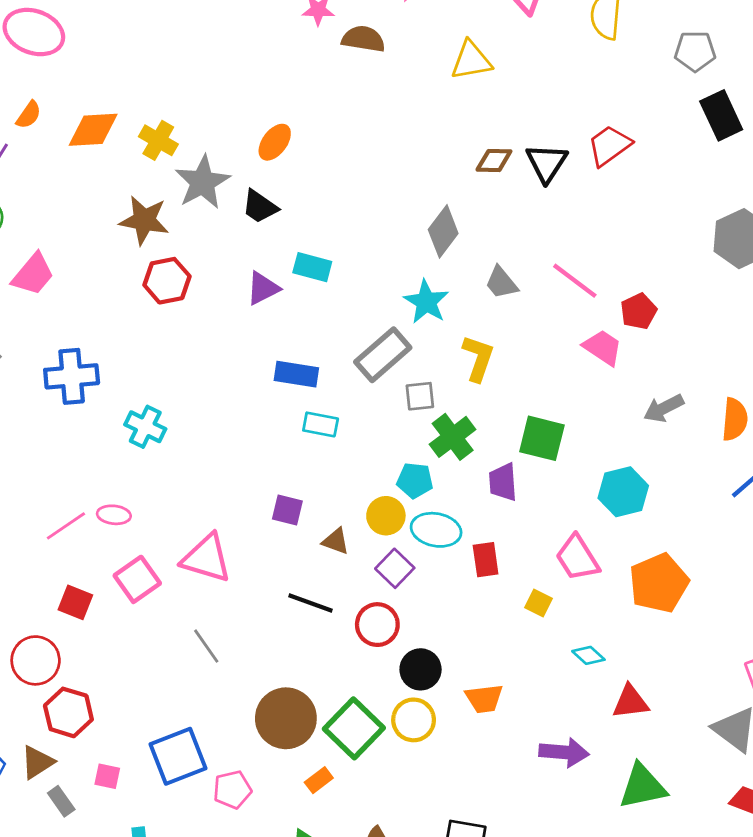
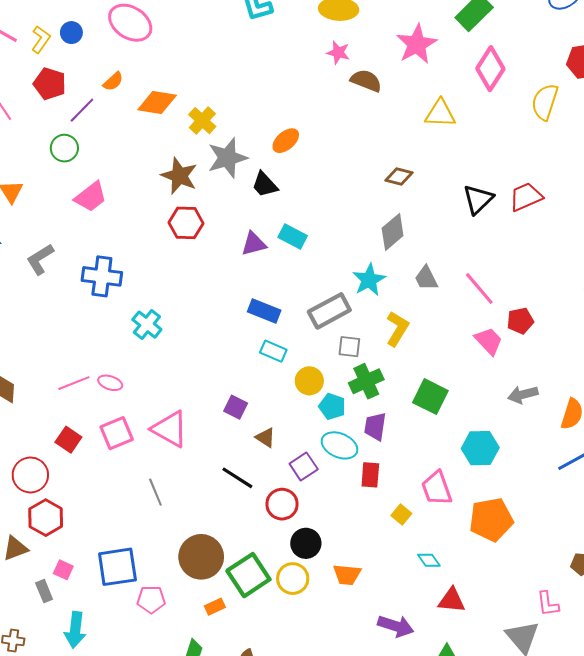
brown diamond: (494, 161) -> (399, 176), moved
purple trapezoid: (503, 482) -> (375, 426), moved
yellow circle: (386, 516) -> (309, 381), moved
gray rectangle: (61, 801) -> (44, 591), moved

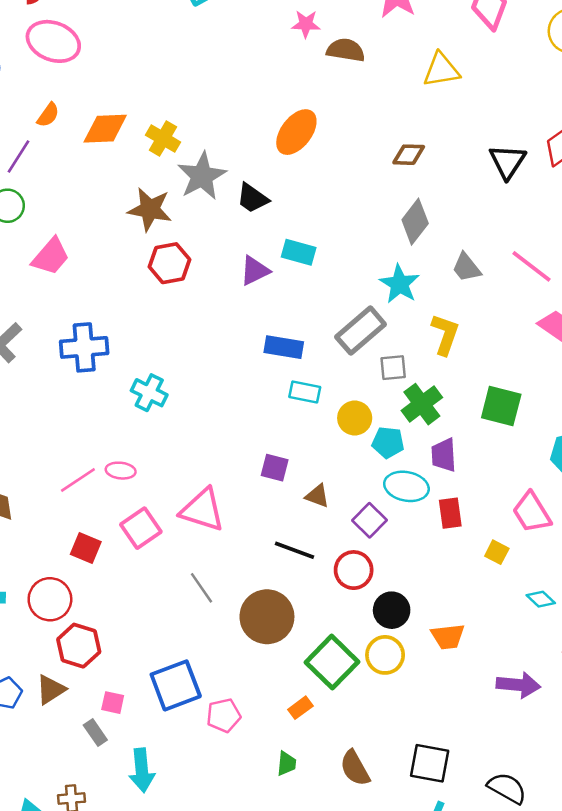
orange ellipse: (286, 141) -> (296, 132), moved, size x1.4
brown circle: (201, 557) -> (267, 617), moved

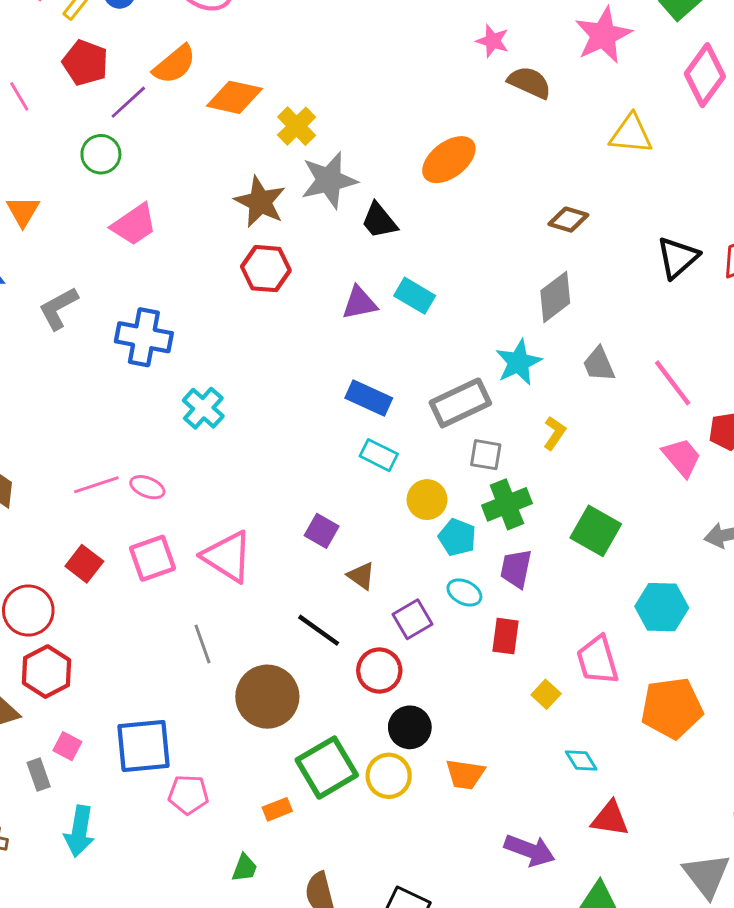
orange semicircle: (48, 115) -> (174, 64), size x1.5
yellow L-shape: (445, 334) -> (555, 433), size x0.7
cyan ellipse: (406, 486) -> (464, 592), size x0.7

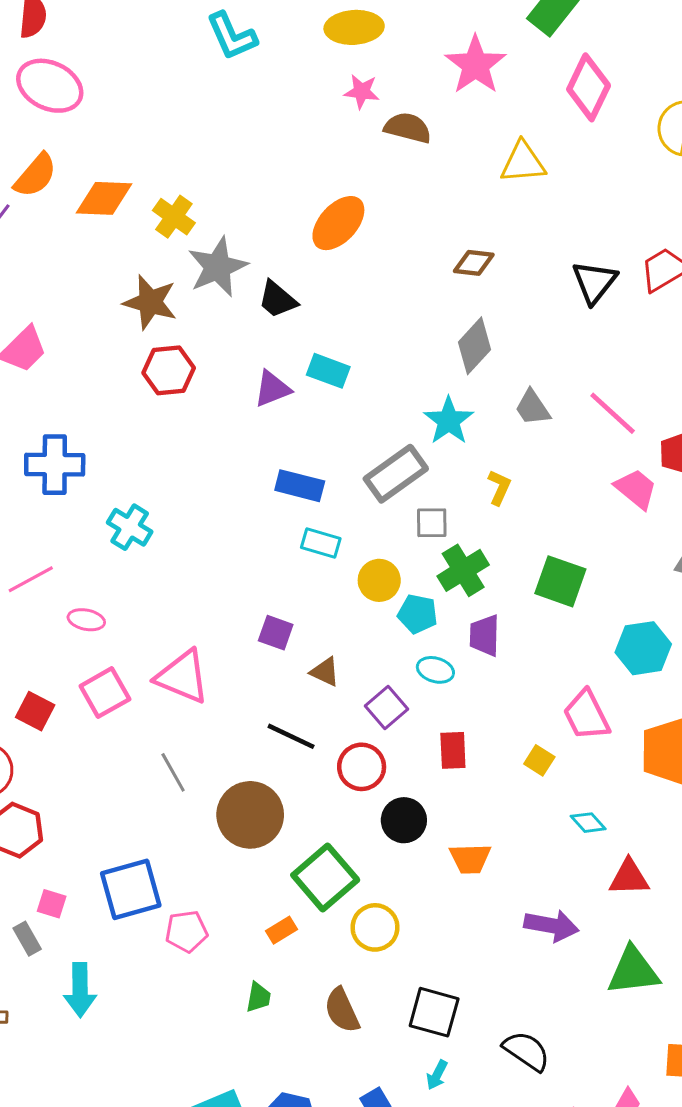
pink line: (96, 485) -> (31, 579), moved
red rectangle: (505, 636) -> (453, 750), moved
yellow circle: (389, 776) -> (375, 927), moved

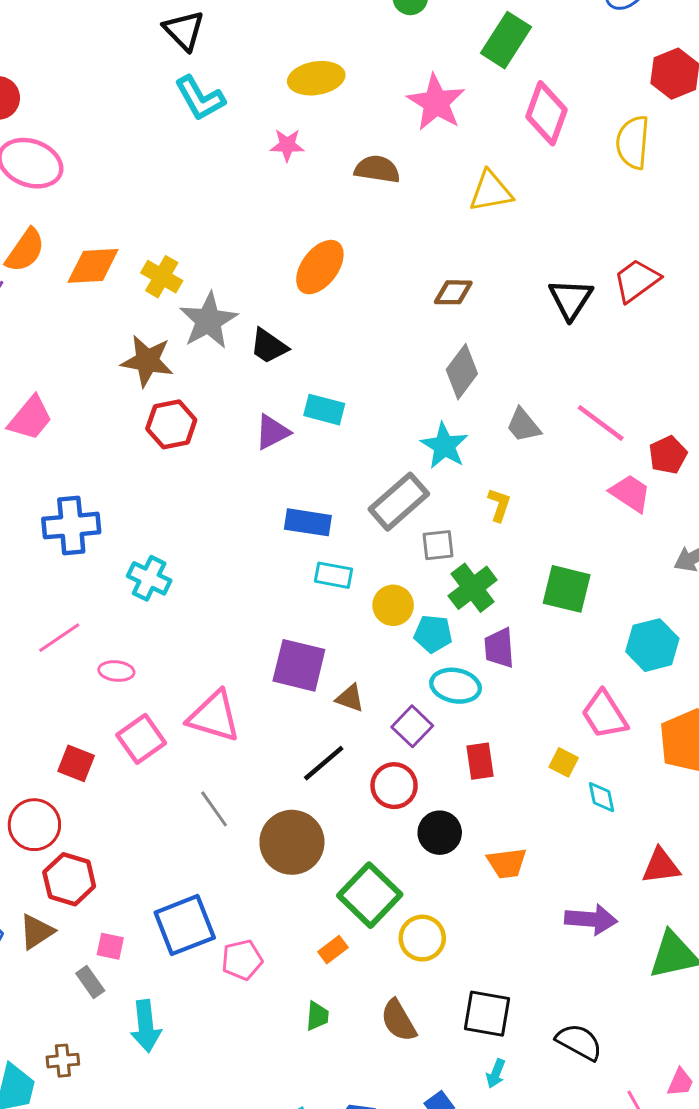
pink star: (362, 92) -> (287, 145), moved
purple square: (276, 633) -> (299, 665), size x1.6
cyan ellipse: (435, 670) -> (456, 686), size x1.4
black line: (291, 736) -> (324, 763), turned -60
cyan diamond: (588, 823) -> (602, 797), moved, turned 36

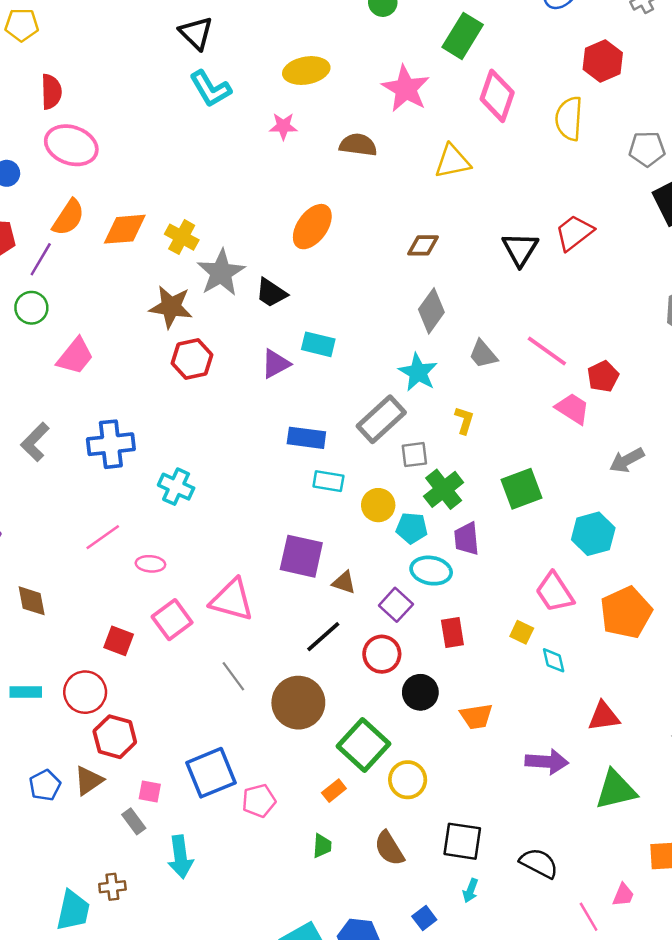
green square: (567, 589) -> (521, 489), turned -33

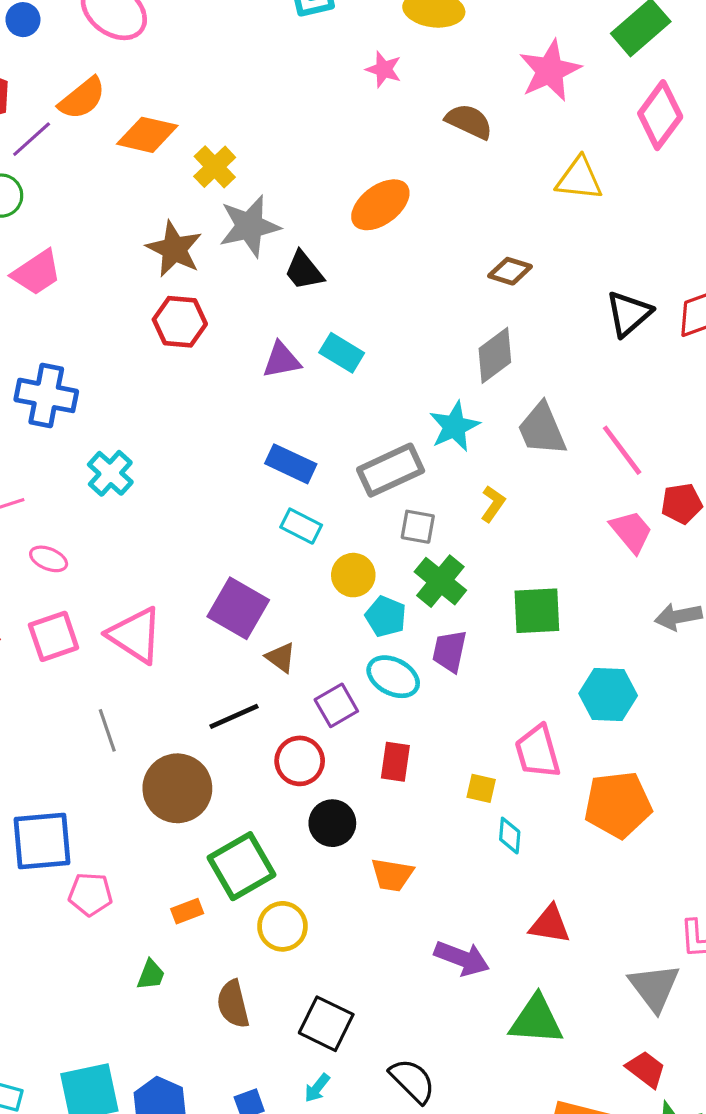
gray trapezoid: (483, 354) -> (542, 429), size x1.4
green cross: (444, 489) -> (440, 581), turned -30
yellow square: (522, 632) -> (481, 788), turned -30

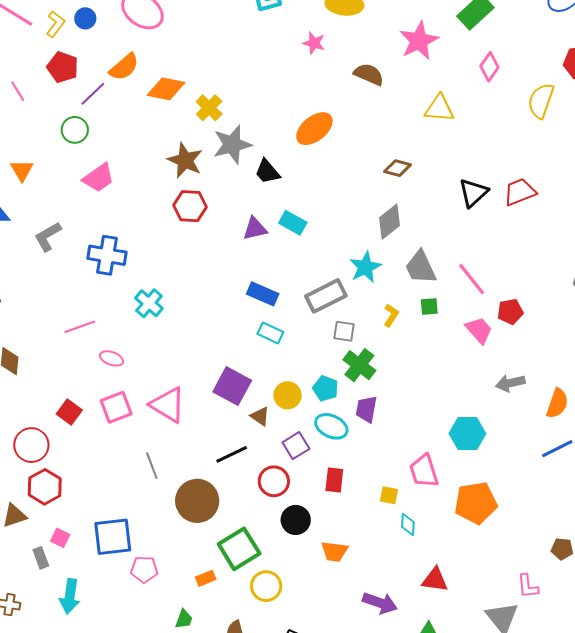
pink diamond: (660, 115) -> (489, 67), size x0.7
yellow circle: (353, 575) -> (288, 395), moved
green square: (537, 611) -> (429, 307), moved, size x0.6

